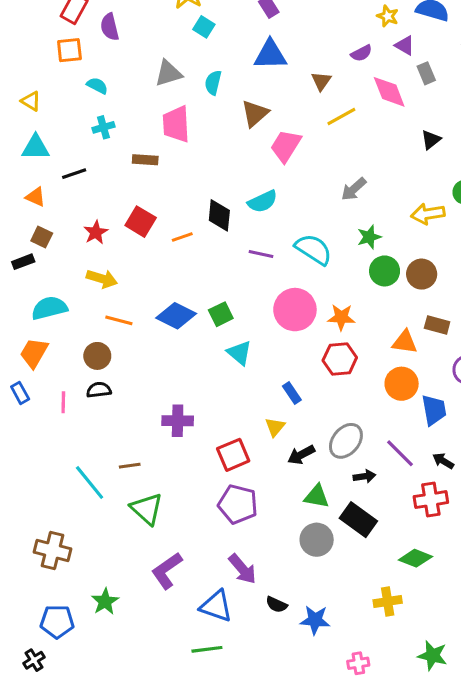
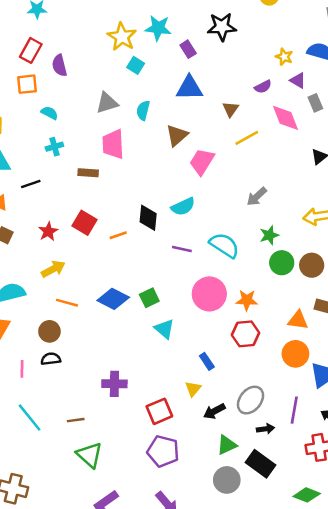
yellow arrow: (102, 279) -> (53, 269), turned -45
purple line: (400, 453) -> (294, 410), turned 55
cyan line: (90, 483) -> (30, 418), moved
green triangle: (317, 496) -> (227, 445), turned -35

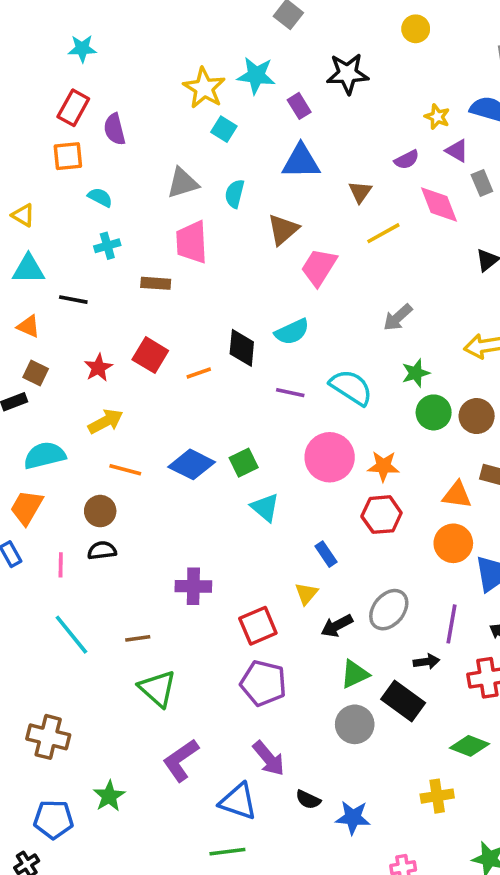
black line: (31, 184) -> (73, 300), turned 30
black arrow: (265, 429) -> (426, 662), moved

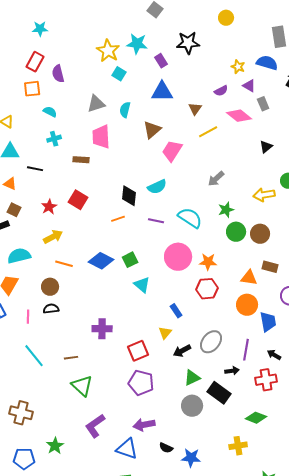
pink diamond: (439, 204) -> (239, 116), turned -30
orange line: (199, 373) -> (118, 219), moved
purple arrow: (269, 758) -> (144, 425), turned 120

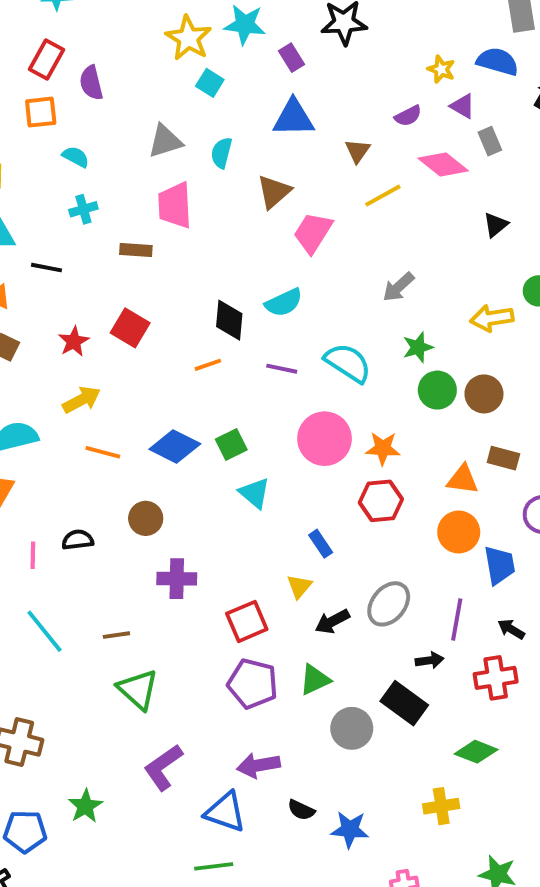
brown circle: (50, 287) -> (146, 518), moved
green triangle: (192, 378) -> (315, 680), moved

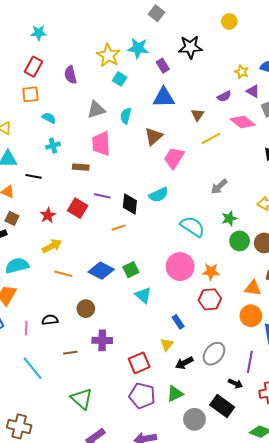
purple semicircle: (91, 83) -> (70, 75), moved
purple line: (282, 369) -> (102, 196), moved
brown line: (116, 635) -> (70, 353), moved
black arrow: (430, 660) -> (235, 383), turned 32

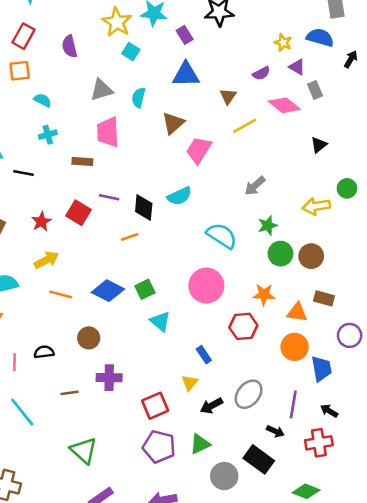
orange star: (211, 272) -> (264, 294), moved

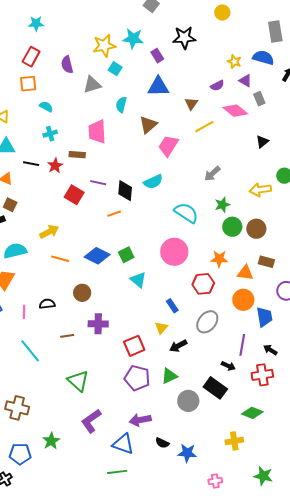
yellow star: (117, 22) -> (104, 46), turned 30
gray triangle: (101, 90) -> (92, 85), moved
red star: (41, 222) -> (55, 166), moved
gray ellipse: (249, 394) -> (207, 322), moved

